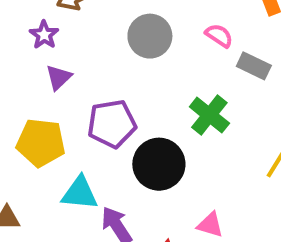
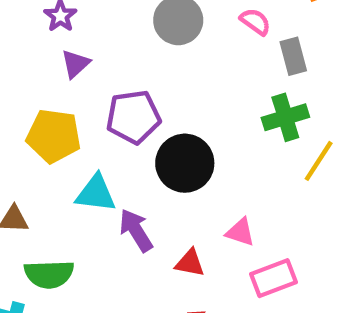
gray rectangle: (254, 66) -> (293, 56), turned 48
green cross: (209, 115) -> (285, 117), moved, turned 33

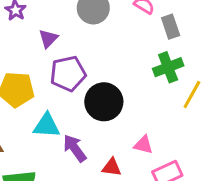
purple triangle: (75, 64) -> (48, 39), moved

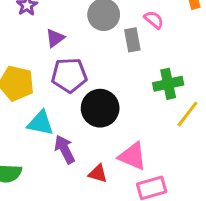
gray rectangle: (171, 27) -> (132, 40), moved
pink triangle: (143, 145) -> (132, 156), size x1.5

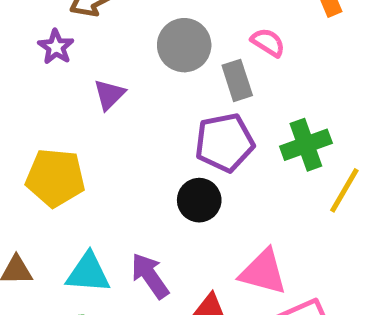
purple pentagon: (69, 75) -> (224, 143), moved
black circle: (100, 108) -> (199, 200), size x0.7
cyan triangle: (40, 123) -> (88, 273), moved

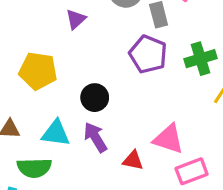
purple pentagon: (224, 143) -> (148, 54), turned 30
black circle: (199, 200) -> (95, 98), moved

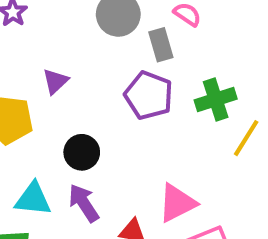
purple triangle: (76, 19) -> (55, 81), moved
pink triangle: (168, 139) -> (177, 203), turned -44

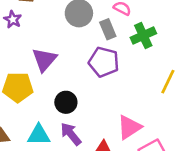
purple triangle: (55, 81) -> (44, 60), size x1.5
green cross: (216, 100) -> (143, 35), moved

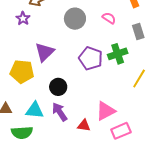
gray rectangle: (108, 29) -> (138, 31), moved
green cross: (143, 35) -> (118, 54), moved

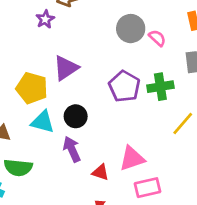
gray circle: (75, 19) -> (131, 29), moved
cyan triangle: (35, 110) -> (43, 122), moved

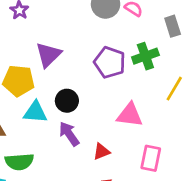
pink triangle: (132, 158) -> (130, 115), moved, turned 36
red triangle: (100, 172) -> (101, 152), turned -30
pink rectangle: (148, 188) -> (151, 158), turned -55

